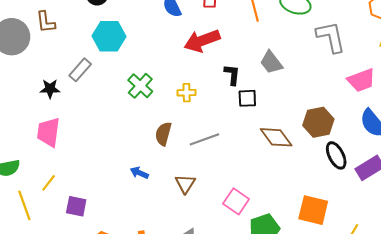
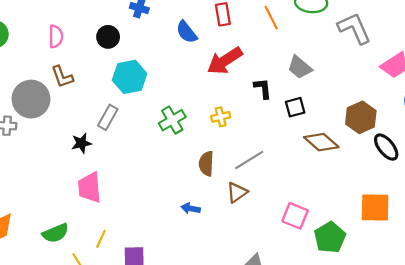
green cross: (140, 86) -> (172, 120), turned 30
black square: (247, 98) -> (295, 107), moved
brown triangle: (185, 184) -> (237, 192), moved, turned 35

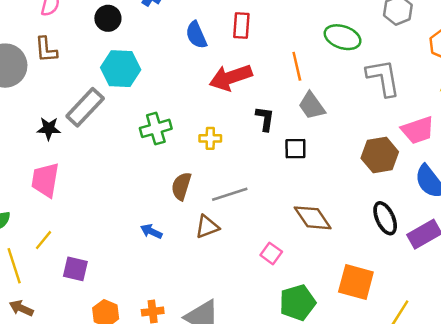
orange line: (271, 18) -> (297, 66), moved
gray rectangle: (108, 117) -> (85, 107), size x1.4
brown hexagon: (361, 117) -> (380, 155), moved
brown diamond: (321, 142) -> (313, 218), moved
pink square: (295, 216) -> (271, 253), moved, size x0.7

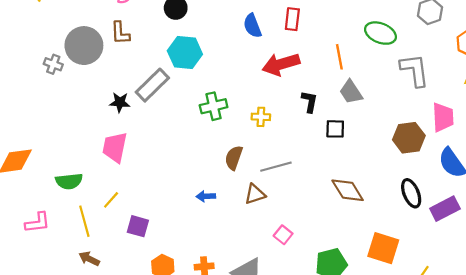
pink trapezoid: (418, 130) -> (443, 117), turned -76
blue arrow: (151, 231) -> (206, 196), turned -30
pink square: (271, 253) -> (283, 235), moved

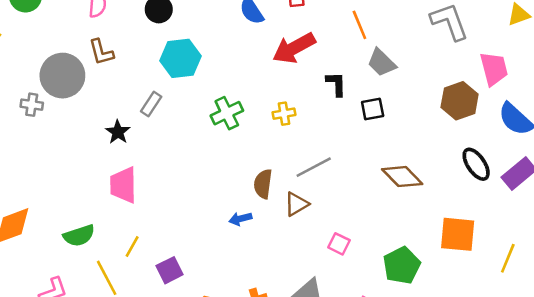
gray rectangle: (152, 85) -> (151, 104), size x0.6
black star: (120, 102) -> (118, 132), turned -30
brown semicircle: (234, 158) -> (263, 184), moved
purple square: (138, 226) -> (170, 270), turned -30

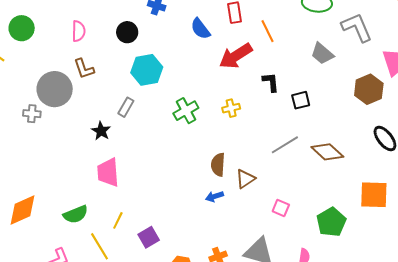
orange line: (359, 25) -> (267, 31), moved
gray trapezoid: (382, 63) -> (322, 54), moved
gray line: (314, 167) -> (285, 145), moved
blue arrow: (240, 219) -> (214, 196), moved

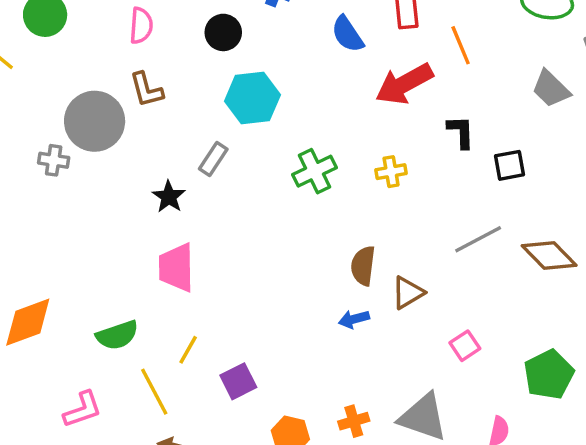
pink square: (281, 208) -> (465, 346), turned 30

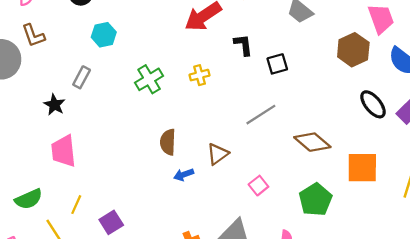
cyan hexagon: (252, 98) -> (104, 35), size x0.7
brown diamond: (549, 256) -> (312, 142), moved
brown semicircle: (363, 266) -> (168, 142), moved

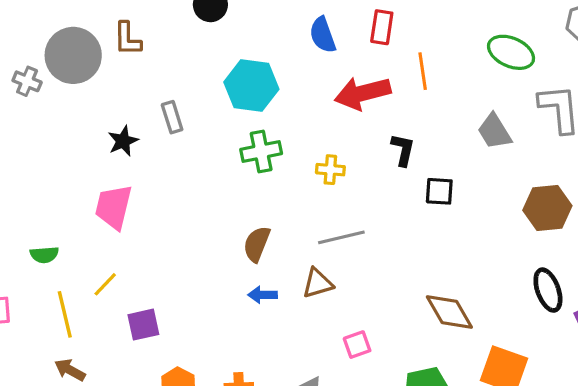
cyan hexagon: (104, 35) -> (251, 86), moved, size x1.5
gray rectangle: (82, 77) -> (172, 117), turned -65
gray line: (261, 115) -> (341, 237), moved
green semicircle: (29, 199) -> (44, 255), size x0.7

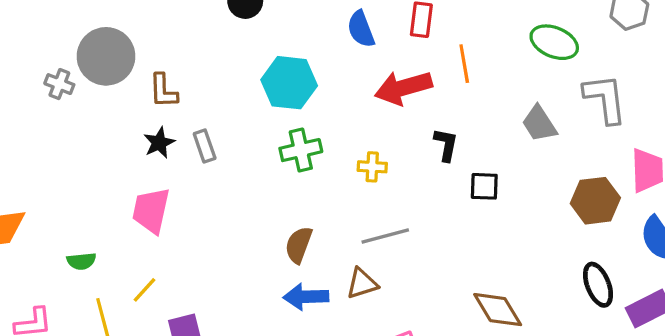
brown L-shape: (127, 39) -> (163, 91), moved
gray rectangle: (172, 117) -> (205, 146), moved
blue arrow: (263, 295) -> (306, 297), size x1.5

